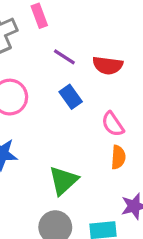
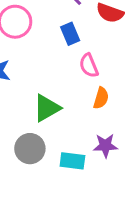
pink semicircle: (113, 124) -> (89, 65), moved

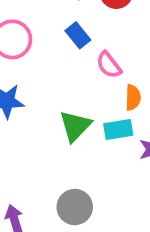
gray circle: (30, 149) -> (75, 207), moved
cyan rectangle: (72, 161) -> (118, 130), moved

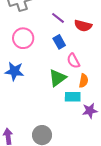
green triangle: (75, 126) -> (58, 78), moved

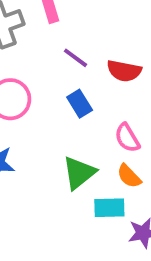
pink semicircle: (73, 61) -> (127, 138), moved
orange semicircle: (84, 81) -> (129, 176), turned 128

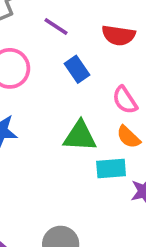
purple line: (75, 58) -> (56, 27), moved
green triangle: (79, 173) -> (80, 136), turned 45

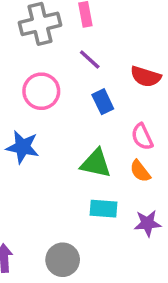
cyan rectangle: (111, 169) -> (104, 209), moved

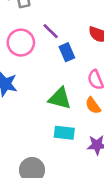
purple line: (90, 60) -> (51, 31), moved

